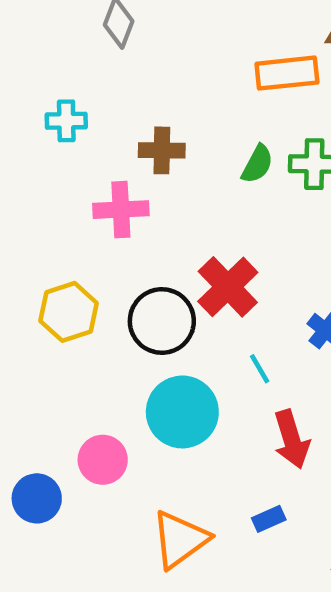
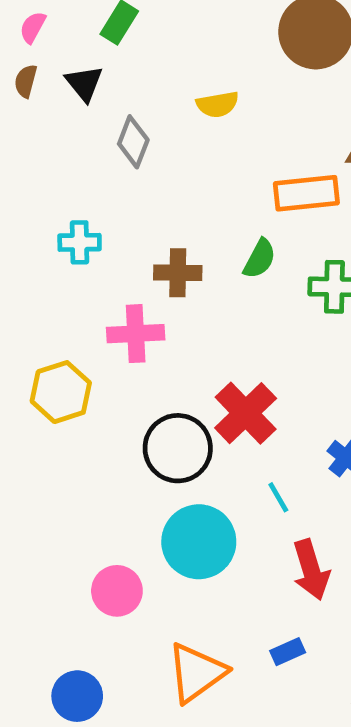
green semicircle: (257, 164) -> (260, 259), moved
yellow hexagon: (69, 312) -> (61, 392), moved
blue circle: (37, 498) -> (77, 696), moved

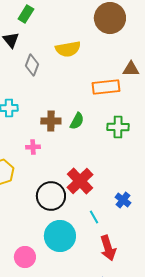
yellow semicircle: (218, 104) -> (68, 49), size x1.4
green semicircle: (260, 259) -> (77, 121), moved
pink cross: (136, 334) -> (33, 147), size x0.6

